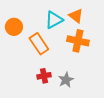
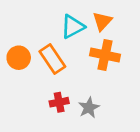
orange triangle: (76, 16) -> (102, 21), turned 35
orange circle: (14, 27) -> (19, 58), moved

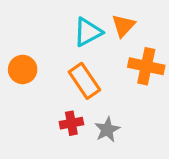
orange cross: (105, 55) -> (146, 66), moved
orange rectangle: (52, 59) -> (84, 81), moved

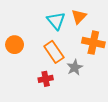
cyan triangle: (88, 32) -> (56, 21), turned -42
gray star: (107, 130) -> (75, 67), moved

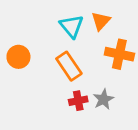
gray star: (75, 67) -> (103, 99), moved
red cross: (46, 79) -> (78, 101), moved

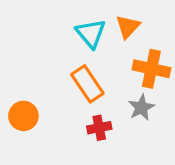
orange circle: (18, 57) -> (23, 116), moved
gray star: (103, 99) -> (141, 107), moved

